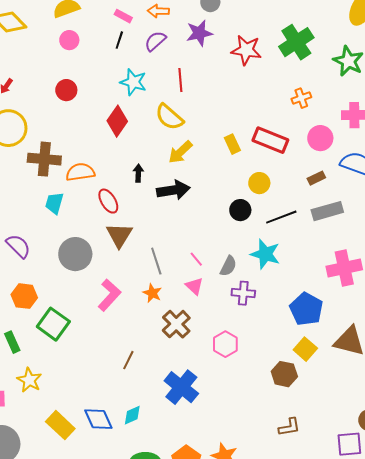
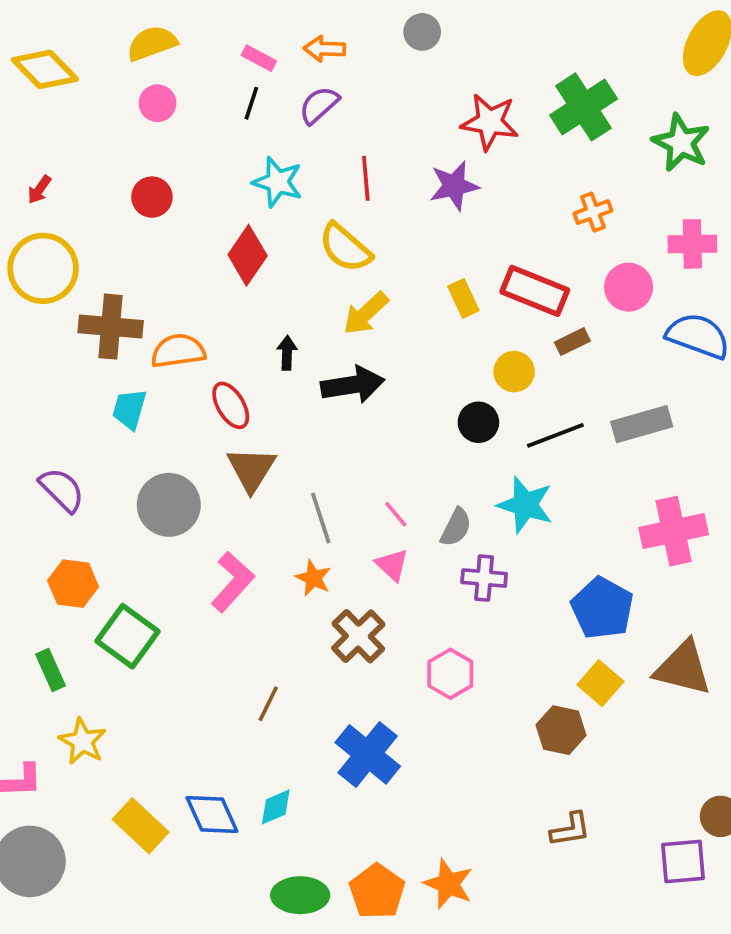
purple star: (199, 33) -> (454, 186), moved
brown rectangle: (316, 178) -> (572, 342), moved

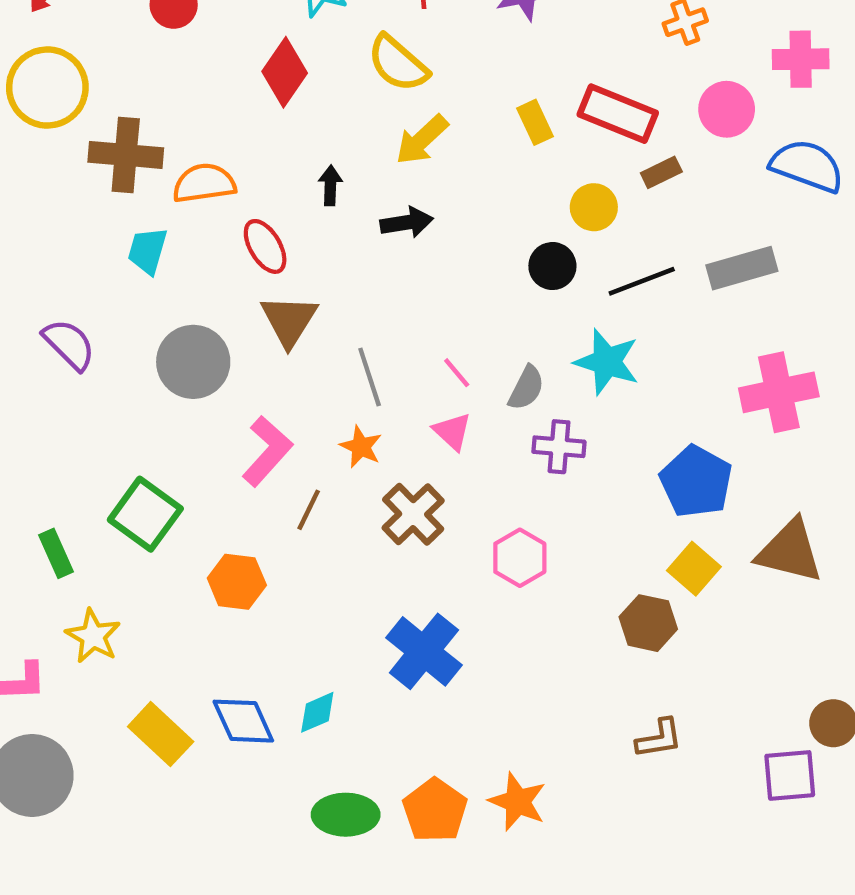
black arrow: (353, 385) -> (407, 222), size x0.7
orange hexagon: (73, 584) -> (237, 582), moved
brown line: (268, 704) -> (309, 510), moved

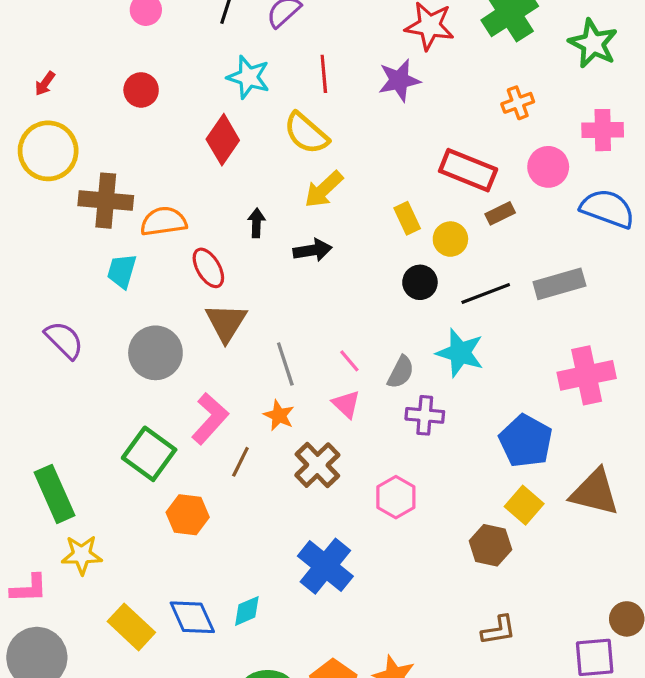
yellow rectangle: (535, 122) -> (407, 218), moved
green square: (145, 514) -> (149, 454), moved
green rectangle: (56, 553) -> (54, 494), size x1.6
yellow star: (93, 636) -> (82, 555), turned -30

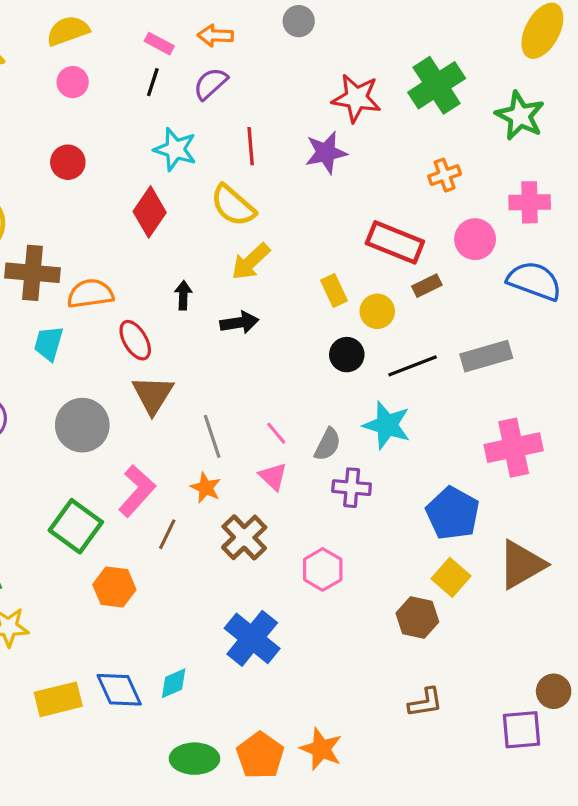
brown triangle: (595, 492) -> (522, 565), turned -44
yellow rectangle: (131, 627) -> (58, 699), turned -57

